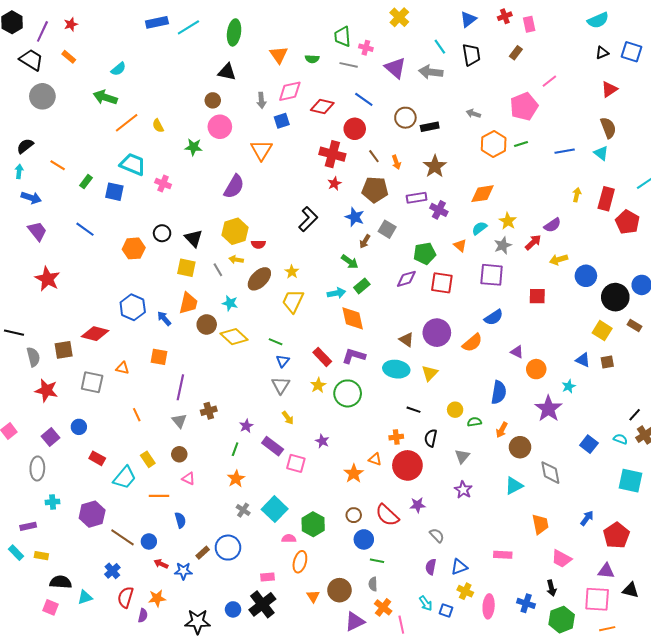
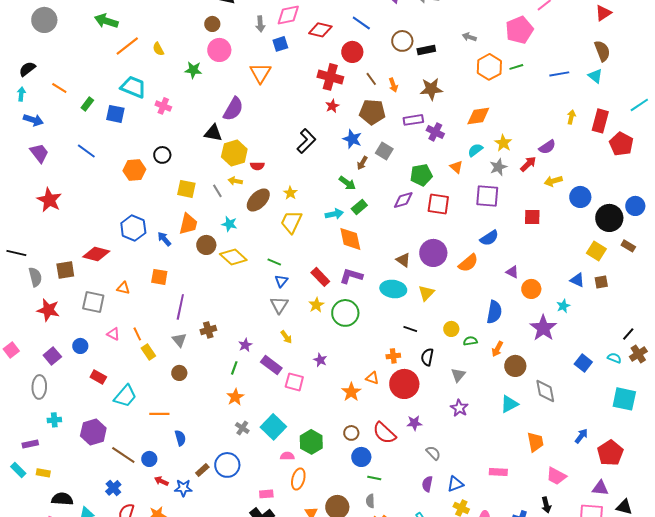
brown star: (435, 166) -> (431, 89), turned 30
black triangle: (193, 238) -> (213, 133), moved, turned -36
yellow rectangle: (148, 459) -> (148, 352), moved
pink triangle: (188, 479) -> (113, 334), moved

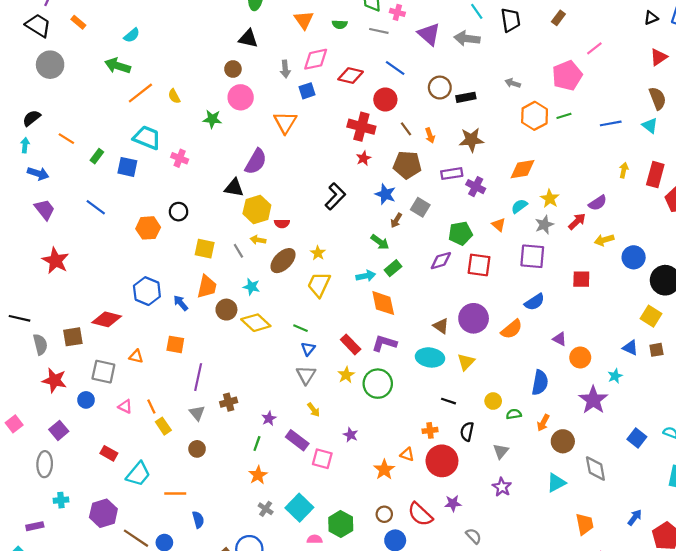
blue circle: (80, 346) -> (86, 400), moved

